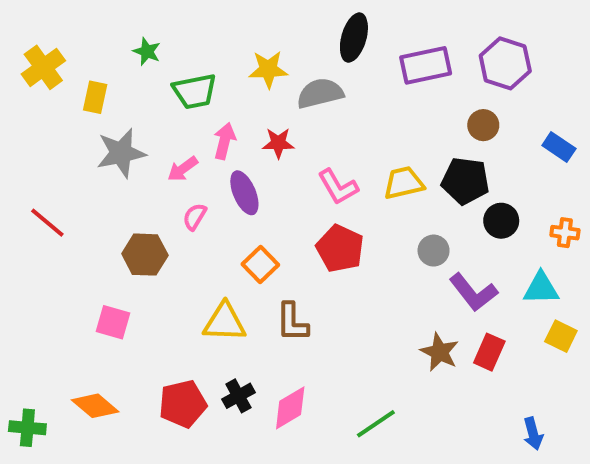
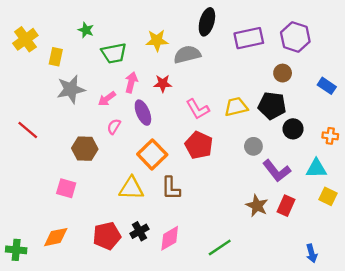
orange square: (260, 264) -> (152, 154), size x1.4
orange diamond: (95, 406) -> (56, 237), turned -52

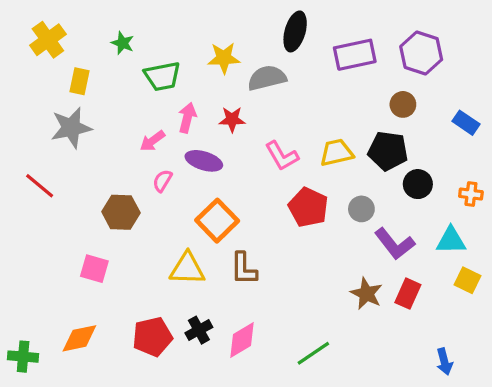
yellow cross: (25, 39) -> (48, 40), moved
gray star: (71, 89) -> (71, 128), moved
purple ellipse: (143, 113) -> (204, 161), turned -50
red pentagon: (199, 145) -> (308, 207), moved

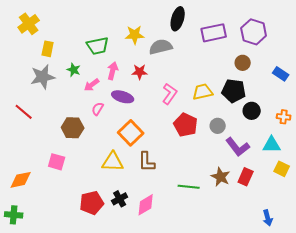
green star: (123, 43) -> (74, 70), moved
pink L-shape: (282, 156) -> (170, 94), turned -115
orange diamond: (79, 338) -> (21, 180), moved
green line: (313, 353) -> (189, 187), moved, turned 40

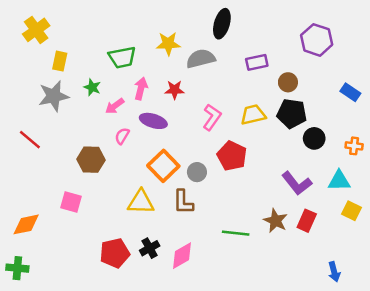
purple rectangle: (214, 33) -> (257, 62), moved, size x0.7
brown circle: (243, 63) -> (288, 82), moved
gray circle: (218, 126) -> (197, 172), moved

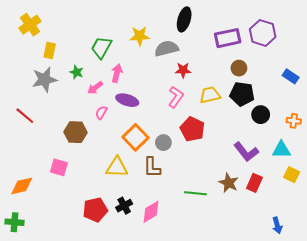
green trapezoid: (122, 57) -> (101, 47), turned 130
purple rectangle: (257, 62) -> (228, 38), moved, size x1.4
red star: (175, 90) -> (183, 70), moved

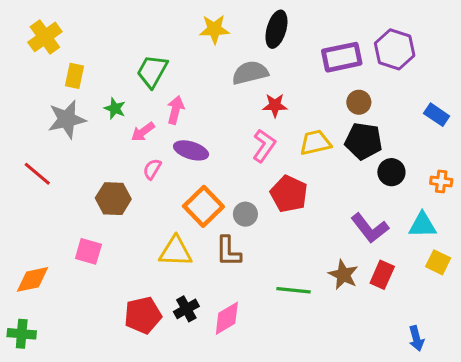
yellow star: (140, 36) -> (214, 29), moved

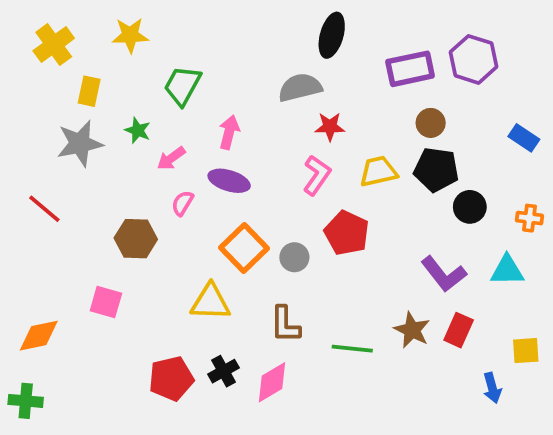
yellow star: (214, 29) -> (130, 35), moved
pink arrow: (175, 110) -> (229, 132), moved
brown L-shape: (228, 251) -> (285, 324), moved
yellow square: (438, 262) -> (526, 351), moved, turned -30
blue arrow: (416, 338) -> (492, 388), moved

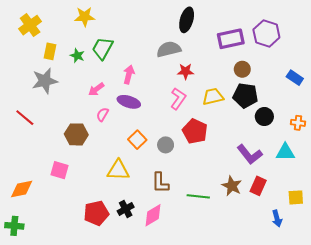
yellow star: (130, 35) -> (85, 17), moved
green star: (138, 130) -> (77, 56), moved
orange square: (244, 248) -> (137, 140), size x0.7

